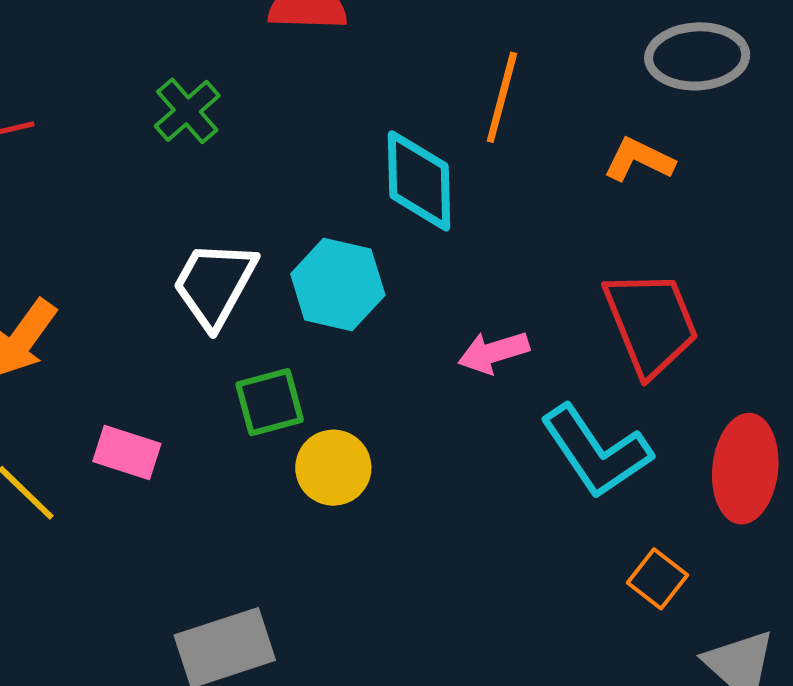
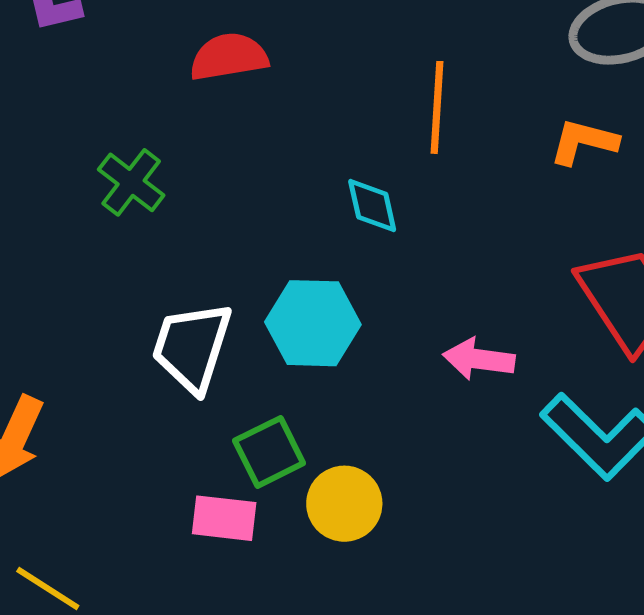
cyan diamond: (419, 181) -> (372, 206), size x0.6
pink arrow: (494, 352) -> (479, 359), turned 36
pink rectangle: (127, 453) -> (224, 518), moved

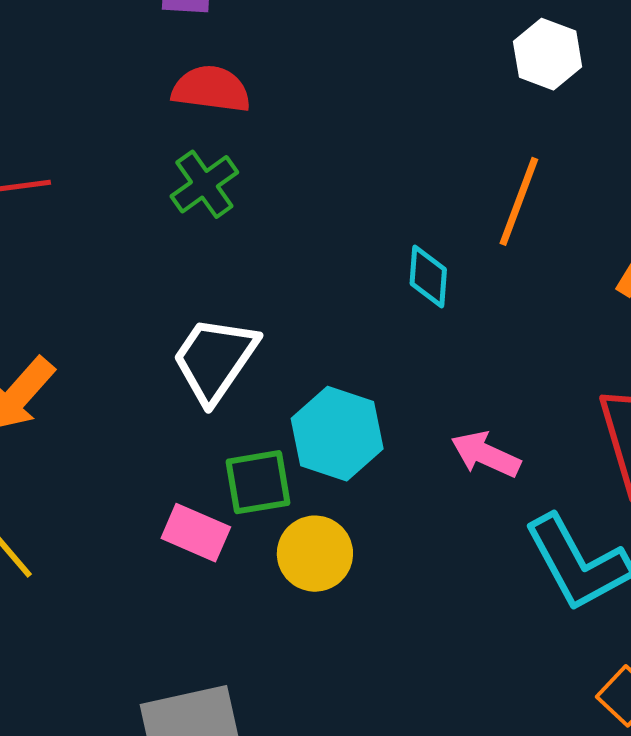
red semicircle: (229, 57) -> (211, 89), moved
cyan hexagon: (313, 323) -> (337, 434), moved

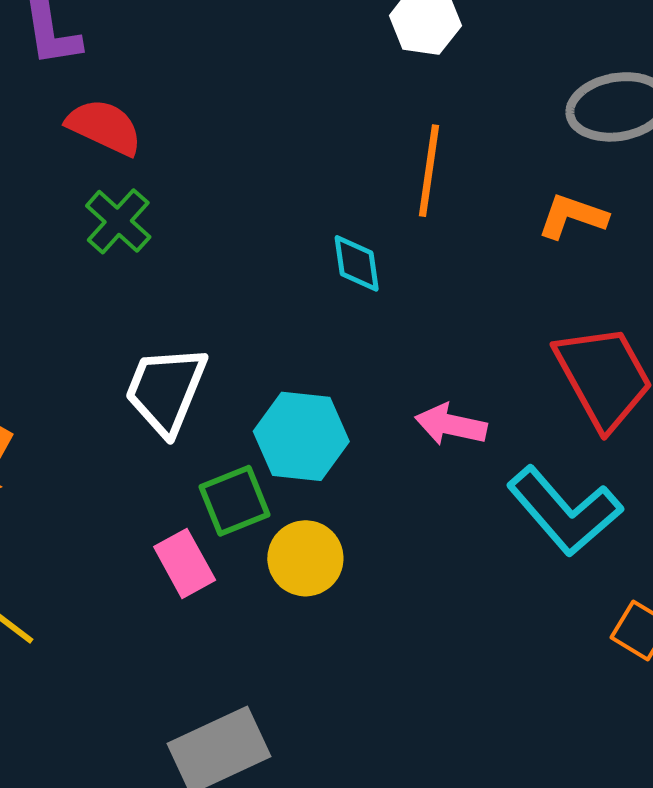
red semicircle: (211, 89) -> (104, 127), turned 30
pink rectangle: (196, 533) -> (185, 563), turned 50

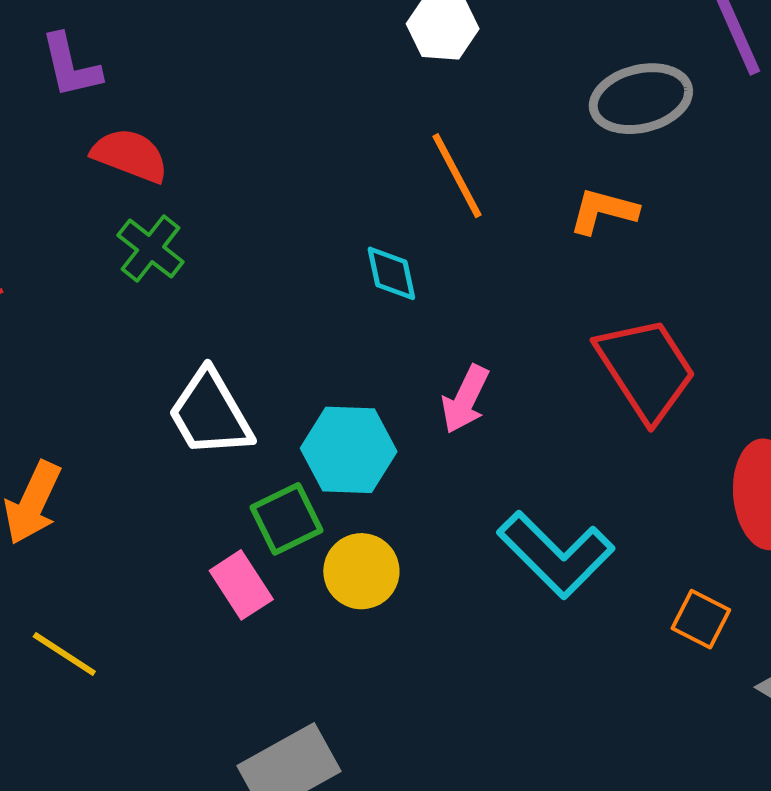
orange line: (429, 171) -> (457, 176), turned -32
white trapezoid: (166, 390) -> (210, 413), turned -48
pink arrow: (451, 425) -> (465, 399), moved, turned -72
cyan L-shape: (564, 511) -> (556, 554), moved

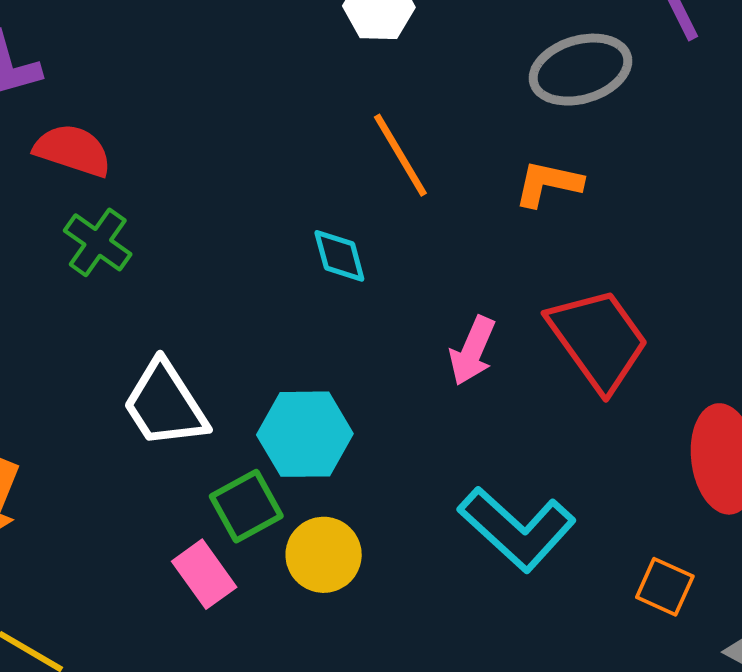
pink arrow: (465, 399) -> (472, 351), moved

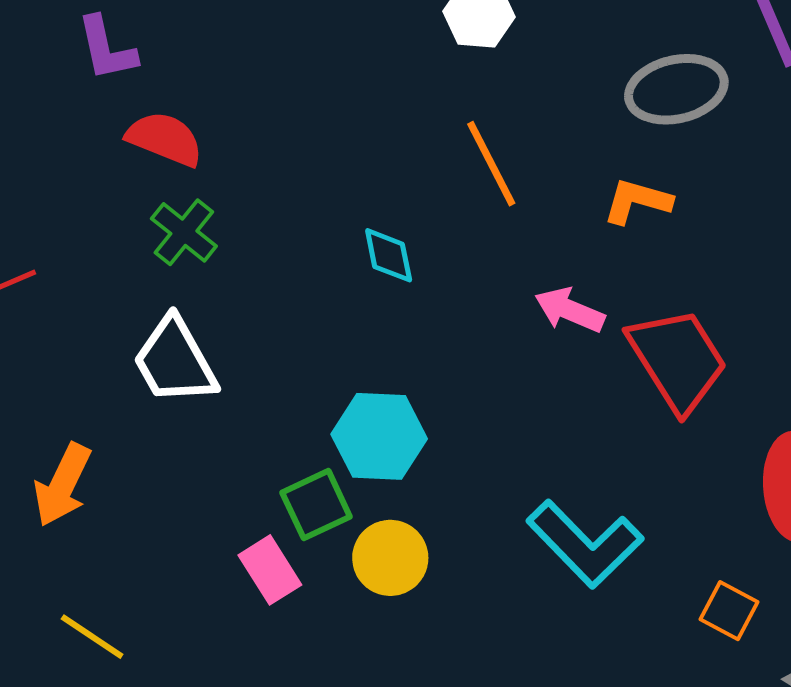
cyan diamond: (339, 256) -> (389, 255), moved
pink arrow: (472, 351) -> (570, 310), moved, turned 86
white trapezoid: (165, 404) -> (175, 361), moved

